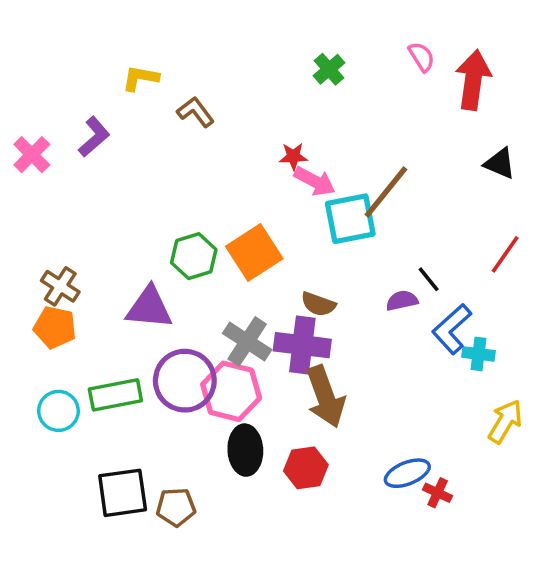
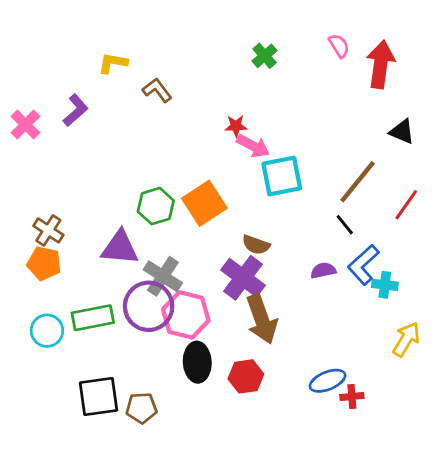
brown line: (386, 192) -> (358, 182), moved
purple semicircle: (402, 301) -> (323, 271), moved
gray cross: (247, 341) -> (163, 276), moved
purple cross: (302, 345) -> (243, 278), turned 30
red cross: (438, 493) -> (352, 396), turned -30

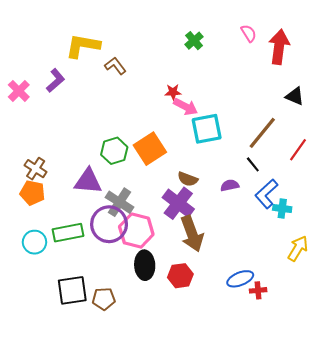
yellow L-shape: (113, 63) -> (83, 46), size x1.6
purple semicircle: (323, 271) -> (230, 185), moved

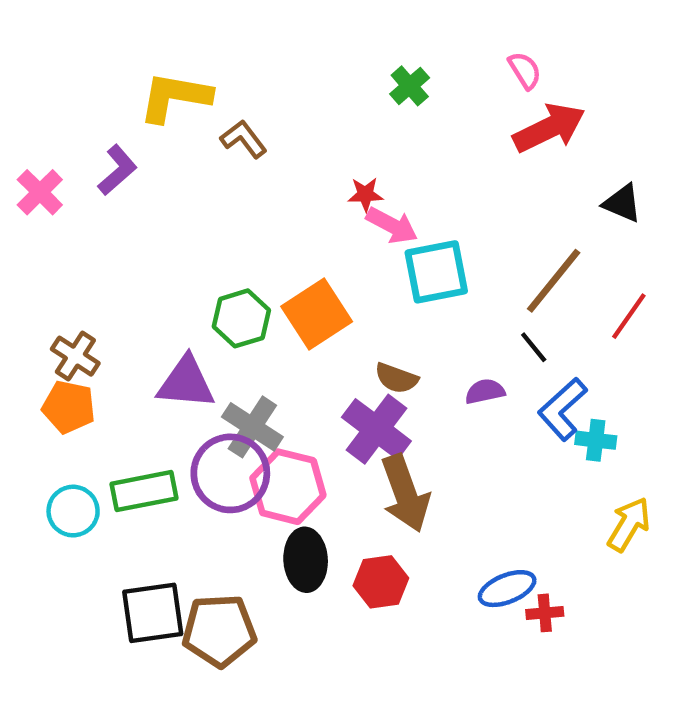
red arrow: (279, 47) -> (549, 128), moved, turned 56
brown pentagon: (104, 299) -> (219, 631), size x1.5

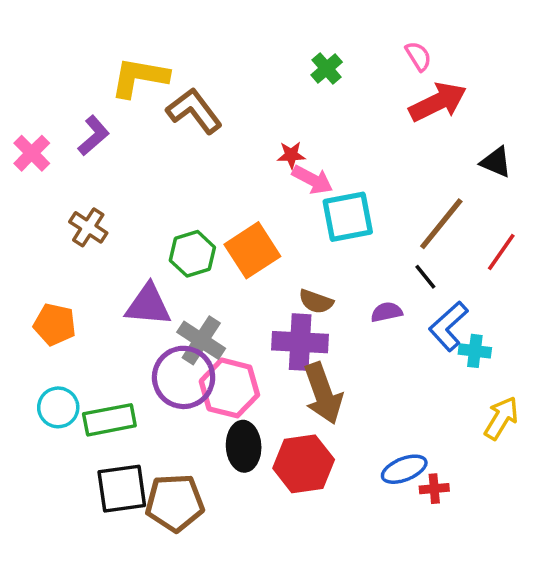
brown L-shape: (244, 139) -> (194, 111), size x1.5
brown cross: (75, 356) -> (88, 227), moved
purple cross: (376, 429) -> (300, 342), turned -34
green rectangle: (144, 491) -> (109, 420), moved
red hexagon: (381, 582) -> (304, 464), size x1.4

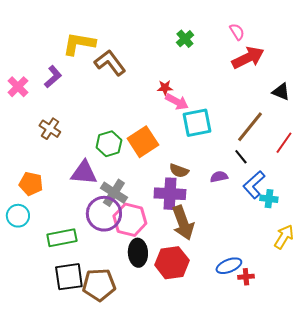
cyan circle: (58, 407) -> (18, 216), moved

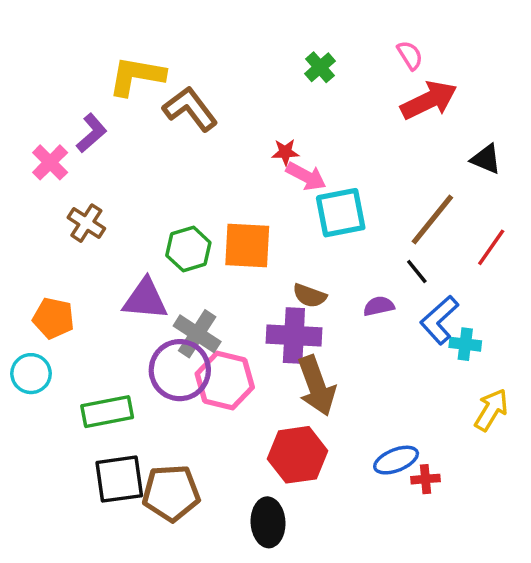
pink cross: (18, 87) -> (50, 162), moved
orange square: (143, 142) -> (247, 246), turned 36
black ellipse: (138, 253) -> (268, 522), moved

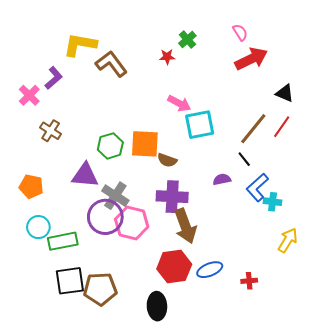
red star: (285, 152) -> (167, 57), moved
red line: (491, 247) -> (282, 127), moved
brown semicircle: (310, 296) -> (167, 160), moved
cyan circle: (31, 374) -> (38, 227), moved
blue ellipse: (396, 460) -> (210, 270), moved

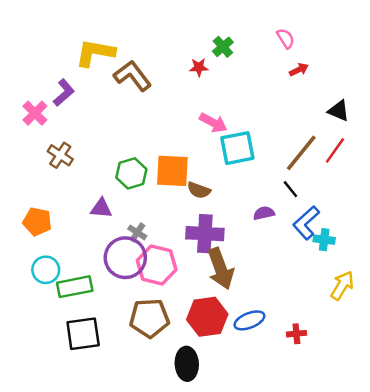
red arrow: (251, 59) -> (299, 70), size x0.5
purple triangle: (85, 175) -> (101, 208), size x0.7
gray cross: (115, 196) -> (137, 232), size x0.6
brown pentagon: (100, 289) -> (149, 318), moved

